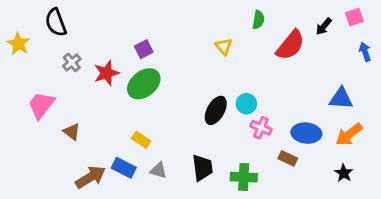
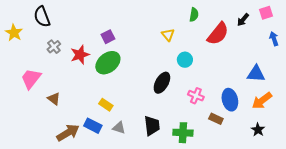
cyan circle: (246, 104) -> (185, 60), moved
blue ellipse: (306, 133) -> (230, 100), turned 70

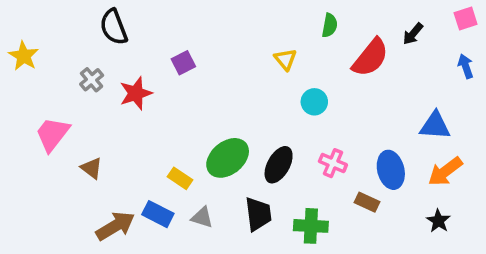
pink square: (266, 13) -> (466, 19), moved
black semicircle: (42, 17) -> (114, 27), moved
green ellipse: (108, 63) -> (228, 158), moved
black ellipse: (162, 83) -> (279, 165), moved

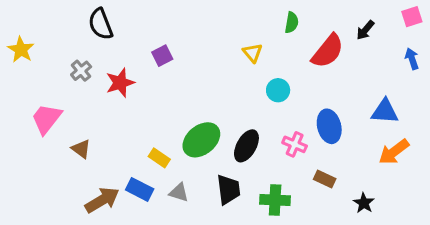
blue ellipse: (391, 170) -> (329, 126), moved
black star: (438, 221) -> (364, 203), moved

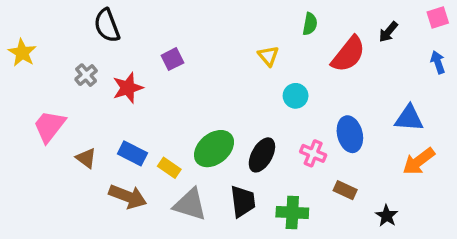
blue rectangle: (140, 189) -> (132, 153), moved
gray triangle: (179, 192) -> (190, 205), size x1.6
brown arrow: (102, 200) -> (128, 197), moved, turned 52

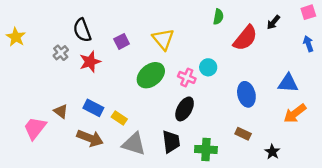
black semicircle: (107, 25) -> (82, 30), moved
yellow triangle: (268, 56) -> (163, 39), moved, size x1.5
pink trapezoid: (49, 126) -> (35, 128), moved
green ellipse: (214, 149) -> (151, 75), moved
pink cross: (313, 153) -> (187, 77), moved

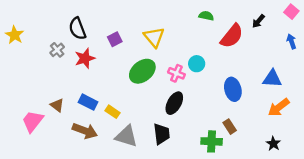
pink square: (308, 12) -> (291, 12), turned -32
green semicircle: (218, 17) -> (206, 16), turned -88
brown rectangle: (243, 134) -> (230, 127), turned 32
green cross: (206, 149) -> (212, 141), moved
black star: (272, 152) -> (273, 144), moved

